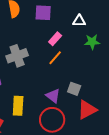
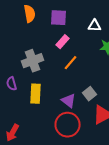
pink rectangle: (55, 39) -> (62, 42), moved
gray square: (74, 89) -> (90, 94), turned 32
yellow rectangle: (18, 106) -> (36, 94), moved

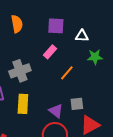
purple square: (58, 18) -> (56, 26), moved
orange line: (70, 63) -> (67, 73), moved
gray square: (90, 94) -> (77, 104), turned 32

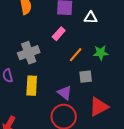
green star: (95, 57) -> (101, 53), moved
gray square: (77, 104) -> (86, 77), moved

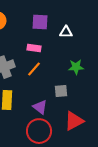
pink rectangle: (59, 34) -> (34, 48), turned 56
orange line: (76, 55) -> (34, 69), moved

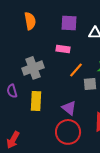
orange line: (34, 69) -> (76, 70), moved
gray square: (61, 91) -> (90, 84), moved

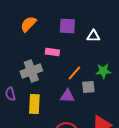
orange semicircle: (30, 21) -> (28, 24), turned -126
pink rectangle: (63, 49) -> (52, 52), moved
purple triangle: (69, 108) -> (67, 96), moved, turned -35

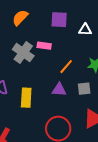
gray cross: (31, 71) -> (23, 53), moved, turned -35
gray square: (88, 87) -> (84, 89), moved

